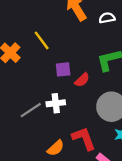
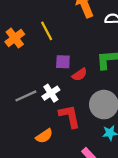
white cross: (56, 103) -> (51, 93), turned -36
red L-shape: (84, 138) -> (70, 116), moved

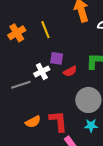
white cross: (51, 93) -> (42, 71), moved
red L-shape: (70, 116) -> (58, 121), moved

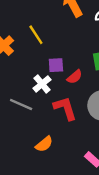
gray line: (21, 85) -> (21, 104), turned 54
red L-shape: (58, 121) -> (65, 108), moved

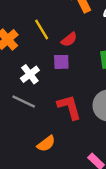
red semicircle: (75, 77) -> (69, 39), moved
white cross: (42, 84) -> (30, 74), moved

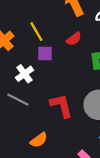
red semicircle: (69, 39) -> (74, 39), moved
purple square: (61, 62) -> (45, 54), moved

